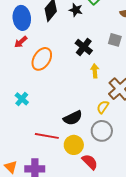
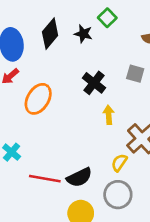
red line: (47, 136) -> (45, 179), moved

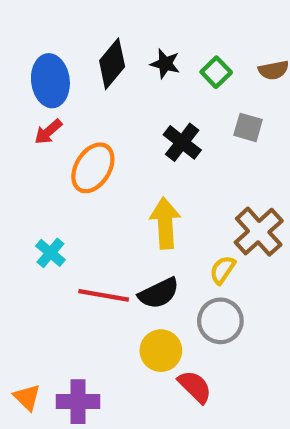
green square: (107, 18) -> (216, 72), moved
yellow arrow: (109, 115) -> (165, 223), moved, size x1.6

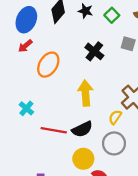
blue ellipse: (50, 81) -> (26, 20), turned 30

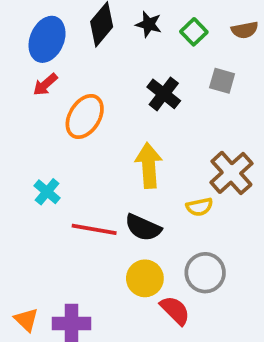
yellow semicircle: (115, 117) -> (199, 207), turned -136
black semicircle: (82, 129) -> (143, 228), turned 50
gray circle: (114, 143) -> (205, 273), moved

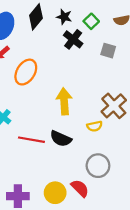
black cross: (164, 94) -> (73, 39), moved
yellow circle: (145, 278) -> (55, 193), moved

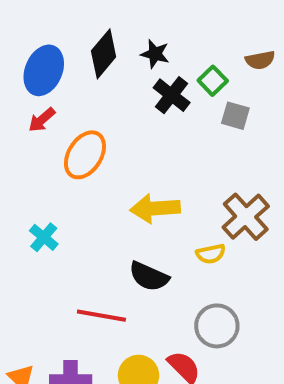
green square: (91, 21) -> (213, 81), moved
yellow arrow: (64, 101) -> (155, 208), turned -90
red line: (31, 140) -> (101, 316), moved

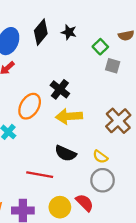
black cross: (172, 95) -> (60, 89), moved
orange ellipse: (85, 155) -> (30, 106), moved
yellow semicircle: (211, 254) -> (100, 157), moved, turned 48

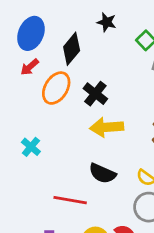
black diamond: (41, 32) -> (72, 49), moved
orange ellipse: (30, 106) -> (56, 88), moved

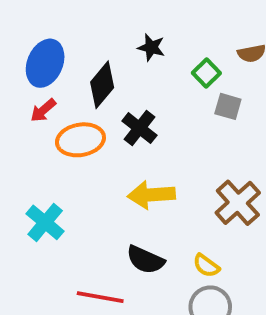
orange ellipse: (56, 88) -> (80, 140), turned 48
black cross: (95, 94) -> (139, 128), moved
cyan cross: (31, 147) -> (45, 222), size x1.4

